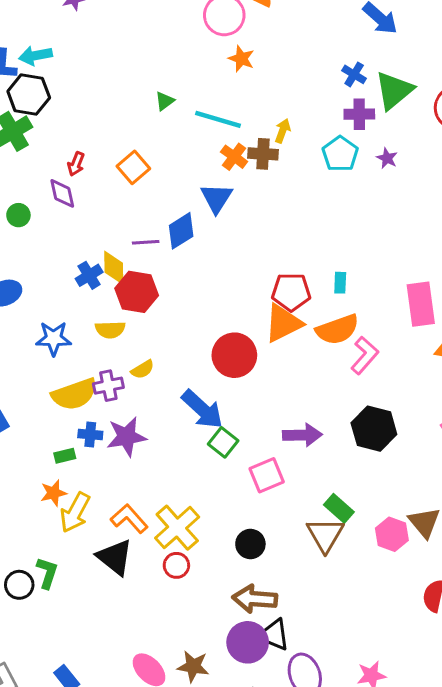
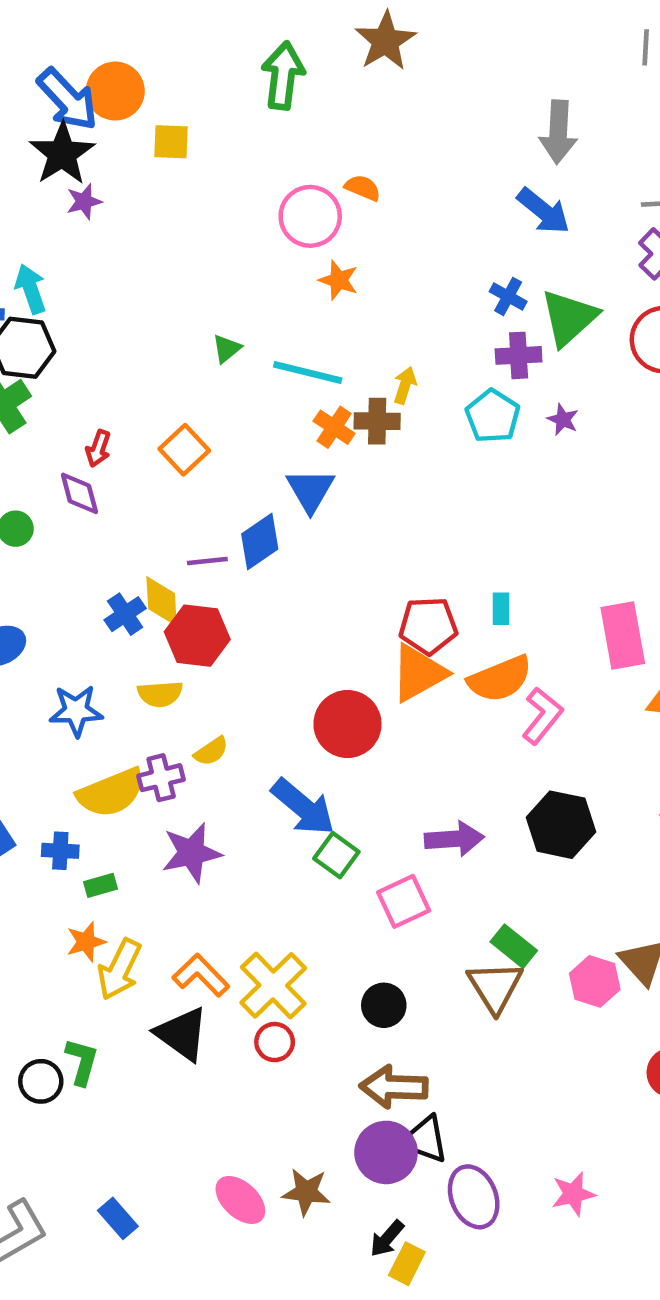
cyan arrow: (36, 56) -> (31, 289), turned 84
blue cross: (90, 435) -> (60, 851), moved

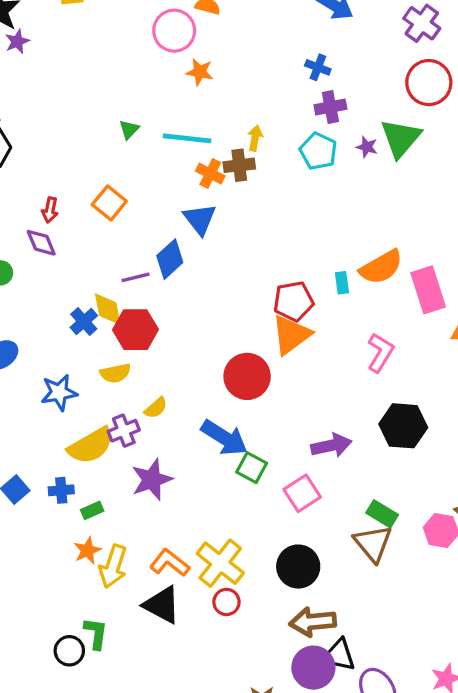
green triangle: (569, 318) -> (401, 138), moved
orange semicircle: (500, 679) -> (381, 267), moved
black circle: (384, 1005) -> (298, 567), size x1.4

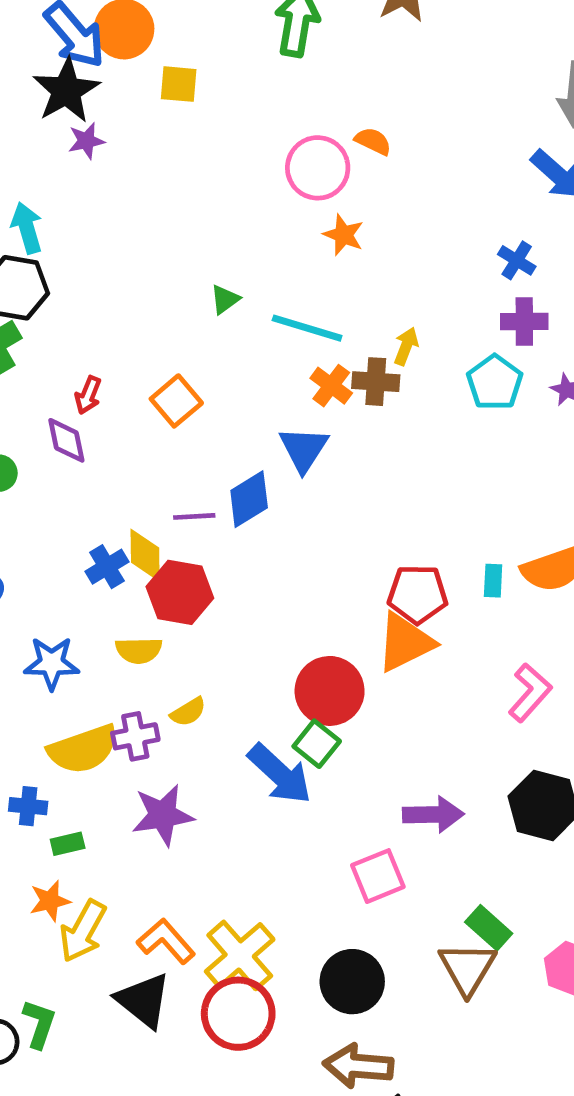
green square: (252, 468) -> (317, 744), moved
red circle: (226, 602) -> (238, 1014), size x1.8

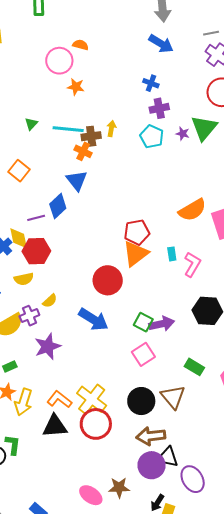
brown cross: (376, 382) -> (91, 136), moved
cyan rectangle: (493, 581) -> (172, 254), moved
green square: (317, 744) -> (143, 322), moved
brown triangle: (467, 968) -> (173, 397), moved
black triangle: (143, 1000) -> (55, 426), turned -32

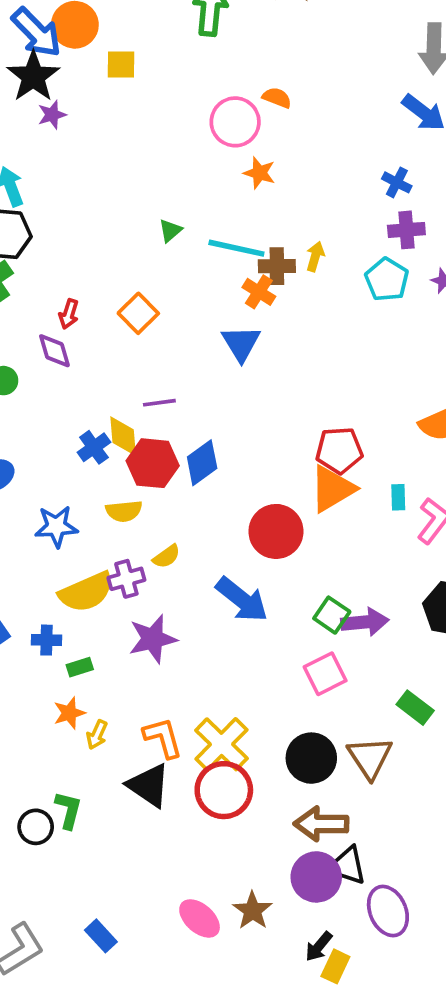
blue diamond: (58, 206) -> (202, 463), moved
orange L-shape: (59, 399) -> (163, 738), turned 30
yellow arrow: (23, 402) -> (97, 735), size x0.6
black triangle: (55, 426) -> (149, 785), turned 32
brown star: (119, 488) -> (253, 911), turned 30

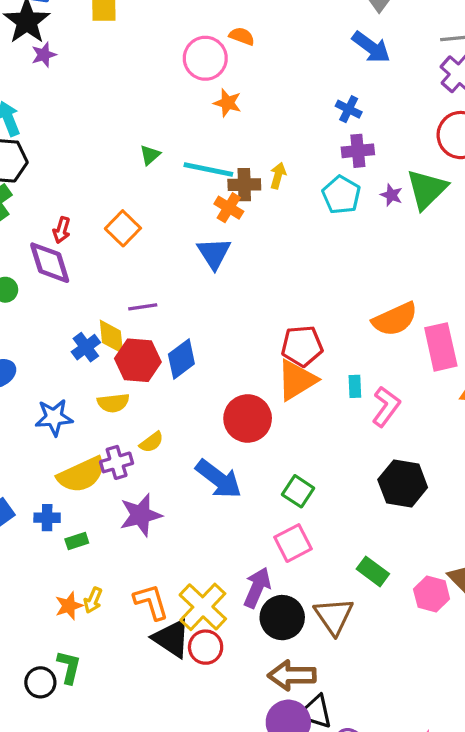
purple diamond: (54, 351) -> (50, 263), size x1.4
purple arrow: (365, 622) -> (257, 588), moved, turned -60
orange star: (69, 713) -> (69, 606), moved
black triangle: (149, 785) -> (171, 638), moved
red circle: (224, 790) -> (206, 647), size x0.7

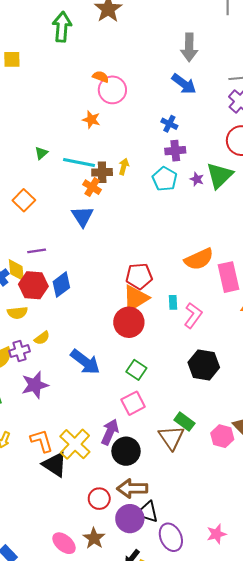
pink circle: (205, 58) -> (112, 90), moved
red circle: (248, 418) -> (129, 322), moved
brown triangle: (334, 616) -> (171, 438), moved
red circle: (206, 647) -> (99, 499), moved

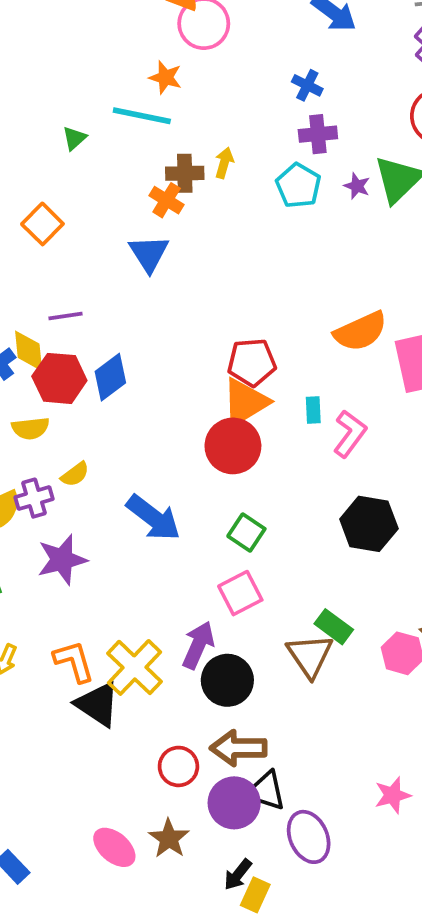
cyan line: (79, 162) -> (142, 116), moved
pink star: (216, 534) -> (393, 795), moved

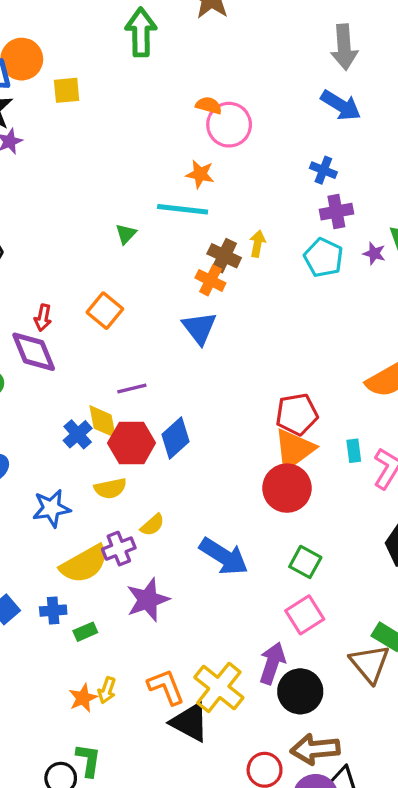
brown cross: (185, 173) -> (224, 256), turned 32

